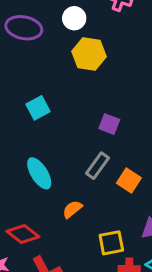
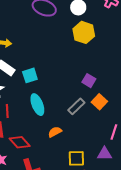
cyan square: (38, 108) -> (30, 75), moved
orange square: (129, 180) -> (99, 102), moved

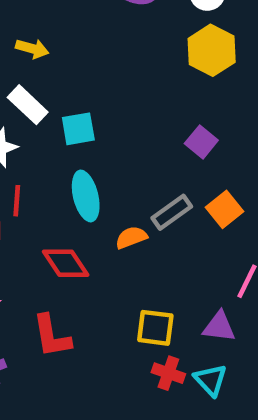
purple square: (89, 81) -> (201, 142), moved
orange semicircle: (55, 132) -> (131, 237), moved
red diamond: (20, 142) -> (66, 263), moved

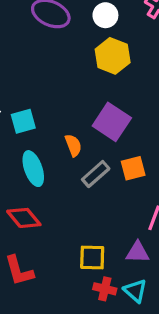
purple square: (201, 142) -> (112, 122), size x1.6
orange square: (225, 209) -> (133, 168), turned 30
orange semicircle: (131, 237) -> (73, 145), moved, turned 95

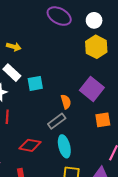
cyan ellipse: (33, 169) -> (64, 146), moved
gray rectangle: (96, 174) -> (57, 121), moved
red diamond: (24, 218) -> (30, 145), turned -45

